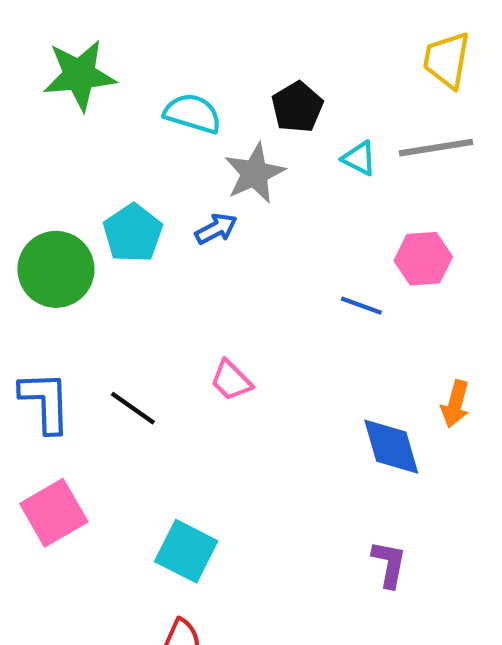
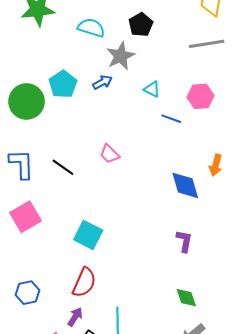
cyan triangle: (359, 158) -> (152, 89), moved

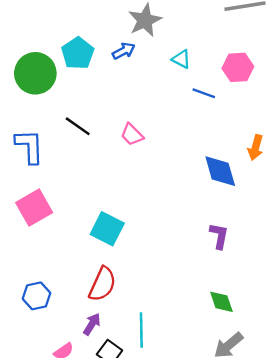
black line: (63, 167) -> (78, 126), moved

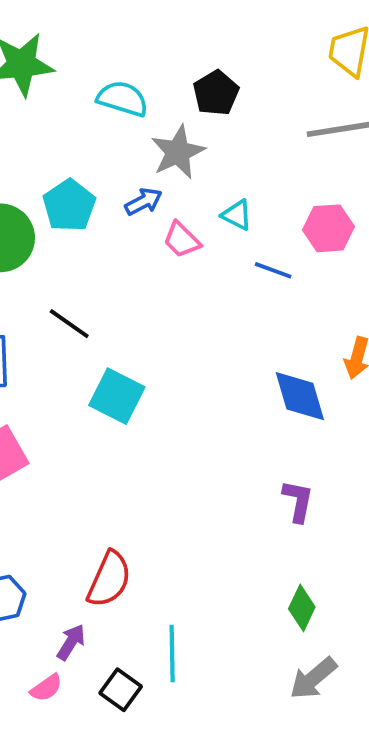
pink trapezoid: (132, 135) -> (182, 240), moved
cyan square: (107, 229) -> (117, 396), moved
green diamond: (221, 302) -> (302, 608), turned 44
purple arrow: (92, 324) -> (71, 642), moved

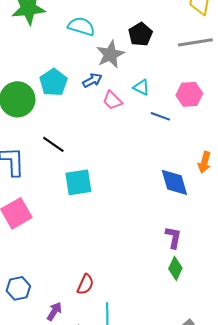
black pentagon: (216, 93) -> (140, 34), moved
cyan square: (117, 396) -> (78, 182), turned -36
red semicircle: (109, 579) -> (85, 284), moved, size x0.7
green diamond: (302, 608) -> (175, 268), moved

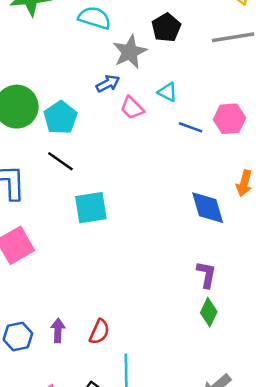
cyan pentagon: (53, 82) -> (60, 118), moved
pink hexagon: (189, 94) -> (230, 119), moved
purple arrow: (54, 311) -> (58, 330), moved, turned -30

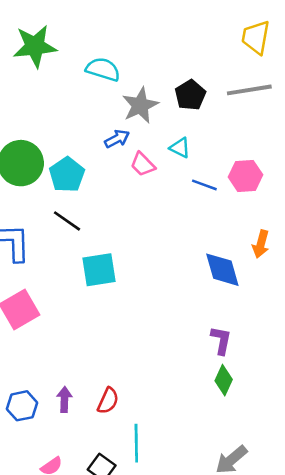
black pentagon: (166, 28) -> (190, 95), moved

